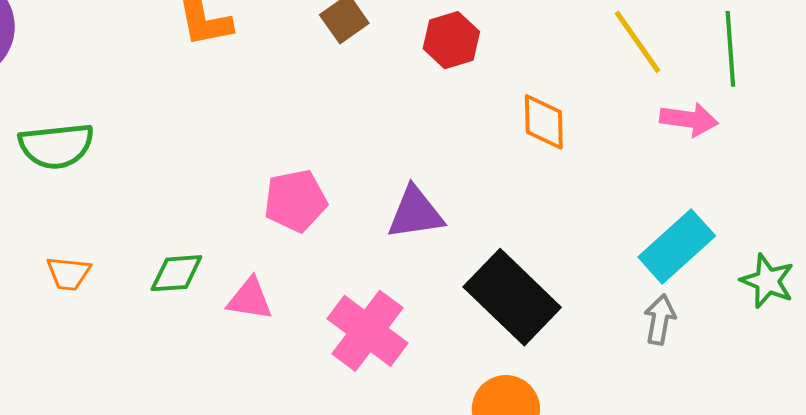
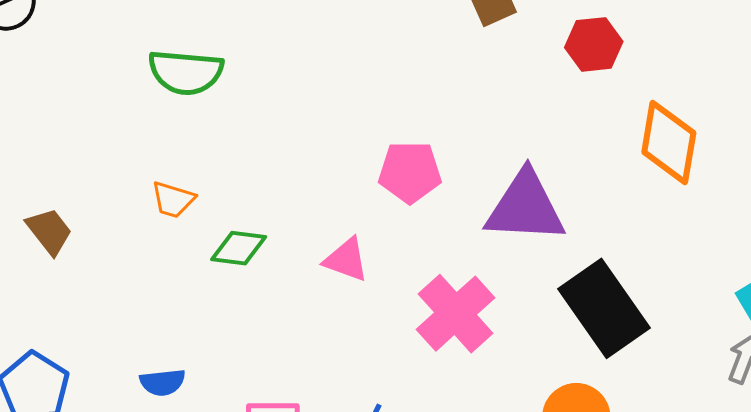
orange diamond: (544, 122) -> (669, 143), size x1.4
purple triangle: (415, 213) -> (525, 207), size x1.4
green diamond: (176, 273) -> (239, 248), moved

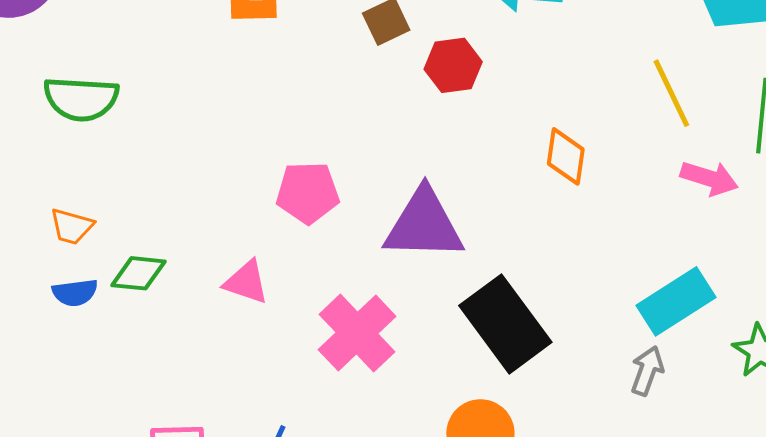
red hexagon: (594, 44) -> (453, 65), moved
orange diamond: (669, 143) -> (566, 156), size x0.7
blue semicircle: (163, 382) -> (75, 293), moved

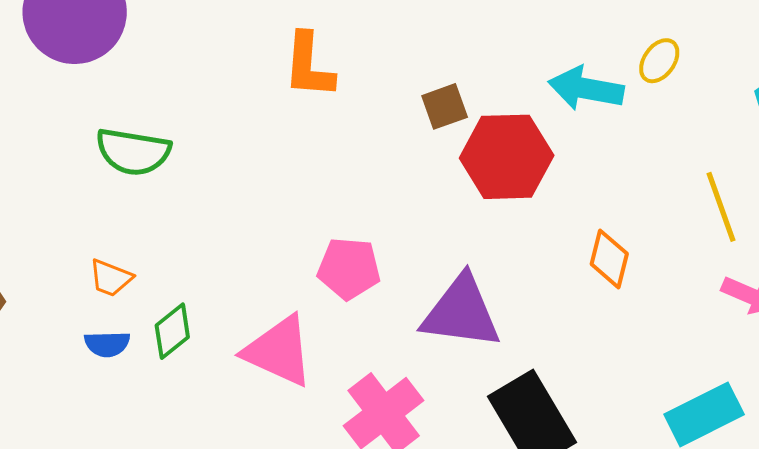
red hexagon: (453, 65) -> (507, 157), size x1.6
green diamond: (139, 273) -> (172, 331), turned -50
pink triangle: (246, 282) -> (279, 351), size x1.6

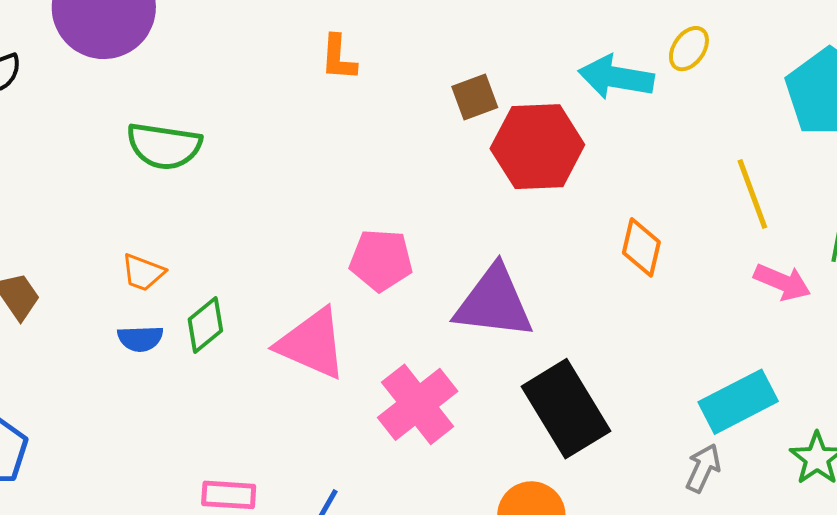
orange L-shape: (309, 66) -> (338, 58), size x0.7

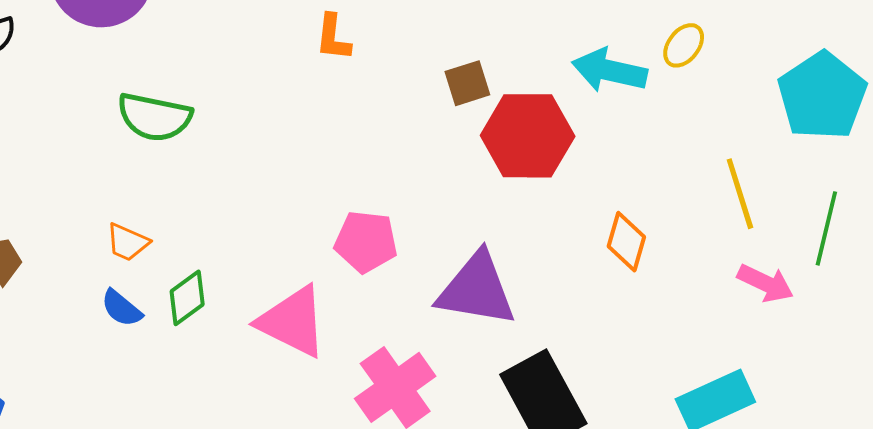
blue semicircle: (140, 339) -> (122, 308), turned 39

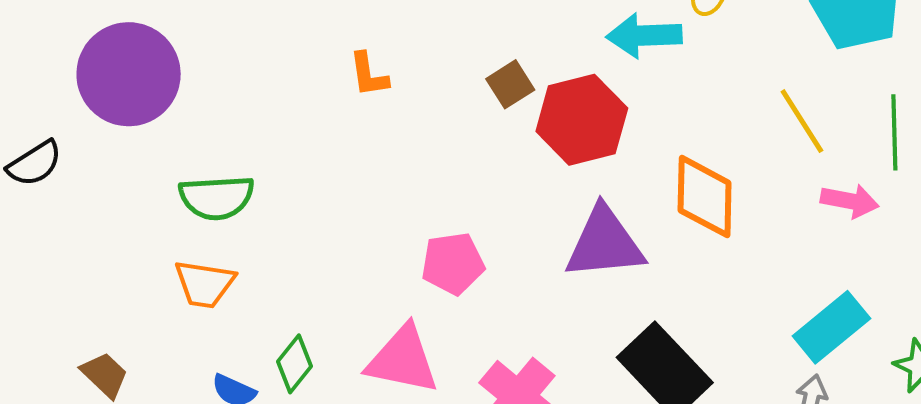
orange trapezoid: (127, 242) -> (205, 284), moved, size x1.4
orange diamond: (626, 242) -> (705, 197), size x1.5
purple triangle: (476, 290) -> (605, 243), moved

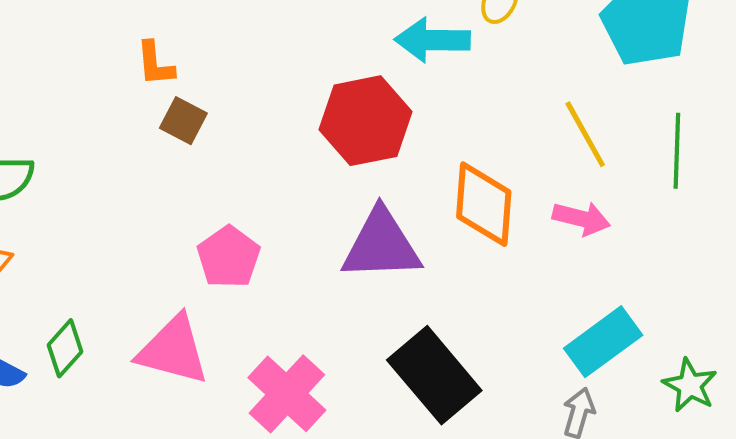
brown square: (510, 84) -> (183, 121), moved, turned -33
pink arrow: (850, 201) -> (581, 218), moved
pink pentagon: (453, 264) -> (229, 257), turned -30

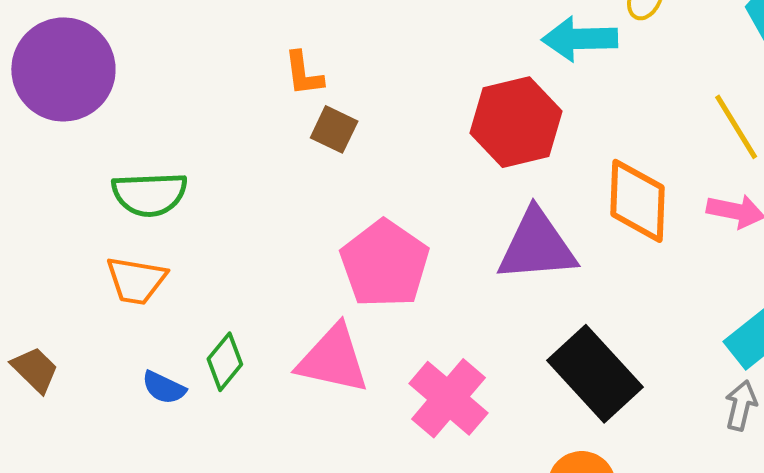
pink pentagon: (229, 257) -> (385, 264), size x1.4

